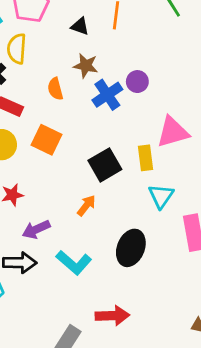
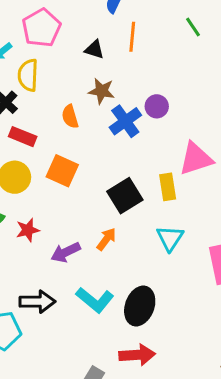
cyan triangle: (161, 196) -> (170, 238), moved
purple arrow: (36, 229) -> (66, 252), moved
black ellipse: (131, 248) -> (140, 306), moved

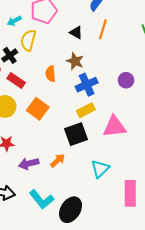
purple circle: (157, 106) -> (126, 80), moved
pink triangle: (196, 159) -> (114, 127), moved
yellow rectangle: (168, 187) -> (86, 110), moved, turned 60

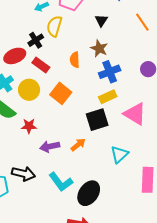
orange line: (103, 29) -> (142, 22), moved, turned -54
black triangle: (76, 32) -> (101, 21), turned 32
pink triangle: (114, 127) -> (135, 114), turned 35

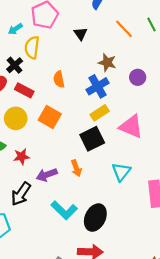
brown star: (99, 48) -> (107, 63), moved
orange arrow: (78, 145) -> (76, 168), turned 119
black arrow: (23, 174) -> (21, 194), moved, turned 120

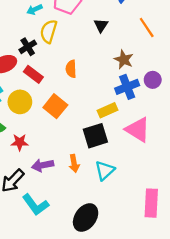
blue cross: (98, 86) -> (127, 87), moved
cyan triangle: (121, 172) -> (105, 170), moved
cyan L-shape: (64, 210) -> (36, 205), moved

